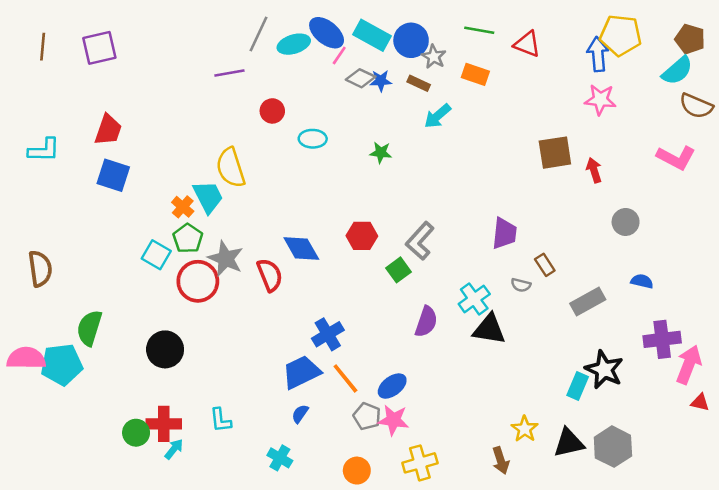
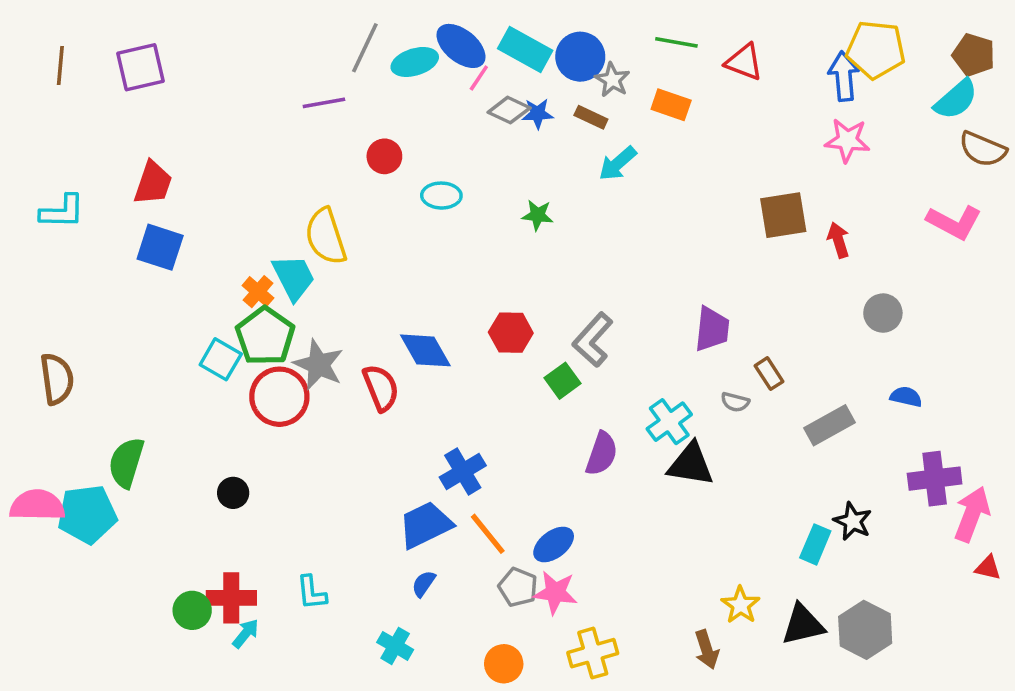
green pentagon: (188, 238) -> (265, 336), size x1.4
black circle: (165, 349) -> (233, 493), size x0.6
black star: (604, 370) -> (853, 521), size x0.7

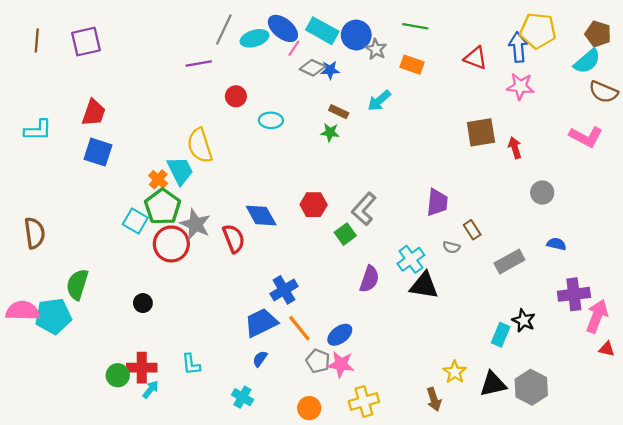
red triangle: (744, 62) -> (475, 58), moved
brown rectangle: (591, 117) -> (339, 112), moved

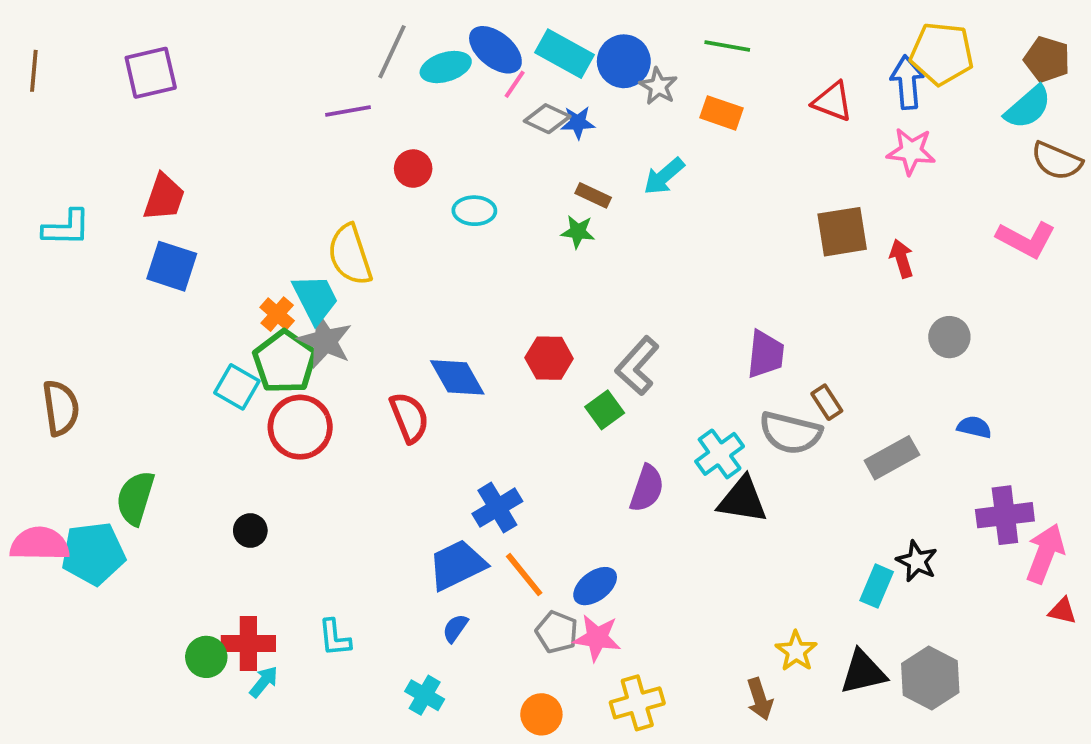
brown line: (37, 40) -> (34, 71), moved
gray star: (195, 224) -> (325, 341), moved
gray semicircle: (451, 247) -> (790, 433), size x2.0

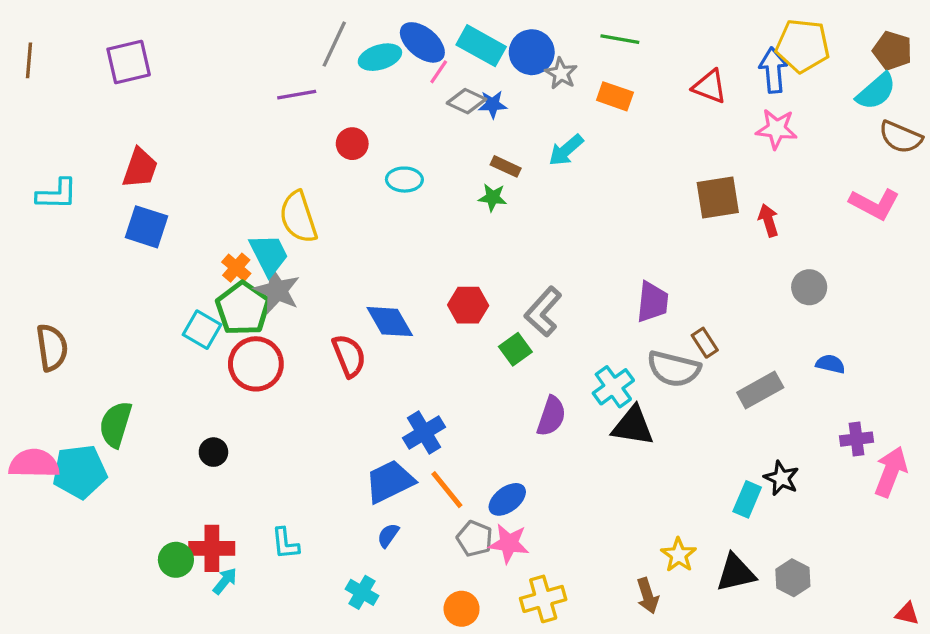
purple cross: (1005, 515) -> (857, 439), size x0.7
red triangle: (1062, 611) -> (907, 614), moved
gray hexagon: (930, 678) -> (793, 578), size x0.7

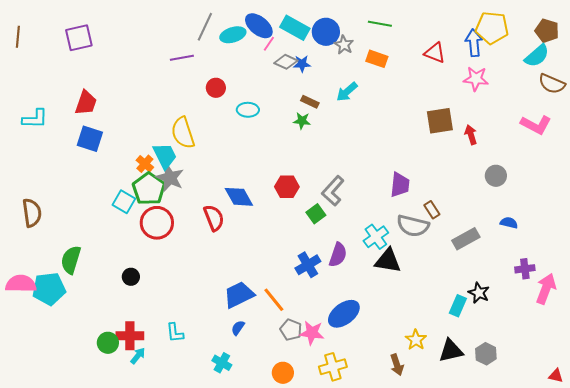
blue cross: (424, 432) -> (308, 265), moved
blue ellipse: (507, 499) -> (344, 314), moved, size x1.4

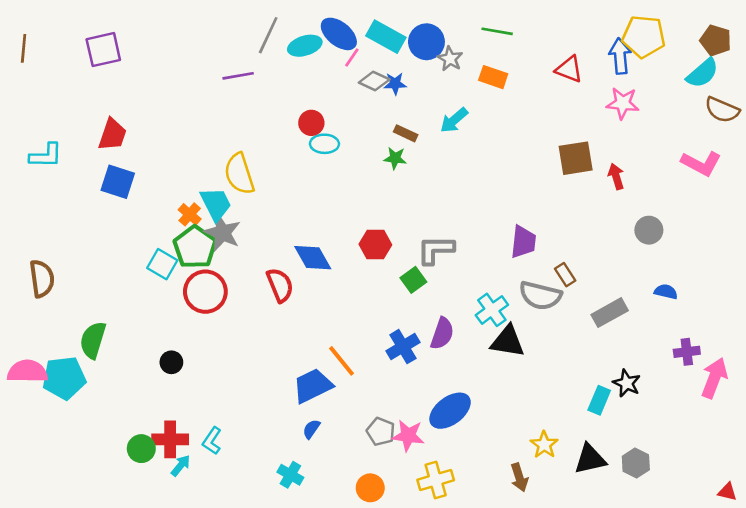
red circle: (216, 88) -> (311, 123), moved
gray L-shape: (333, 191) -> (436, 250), turned 48
orange line: (274, 300) -> (341, 361), moved
cyan L-shape: (175, 333) -> (212, 441), moved, turned 40

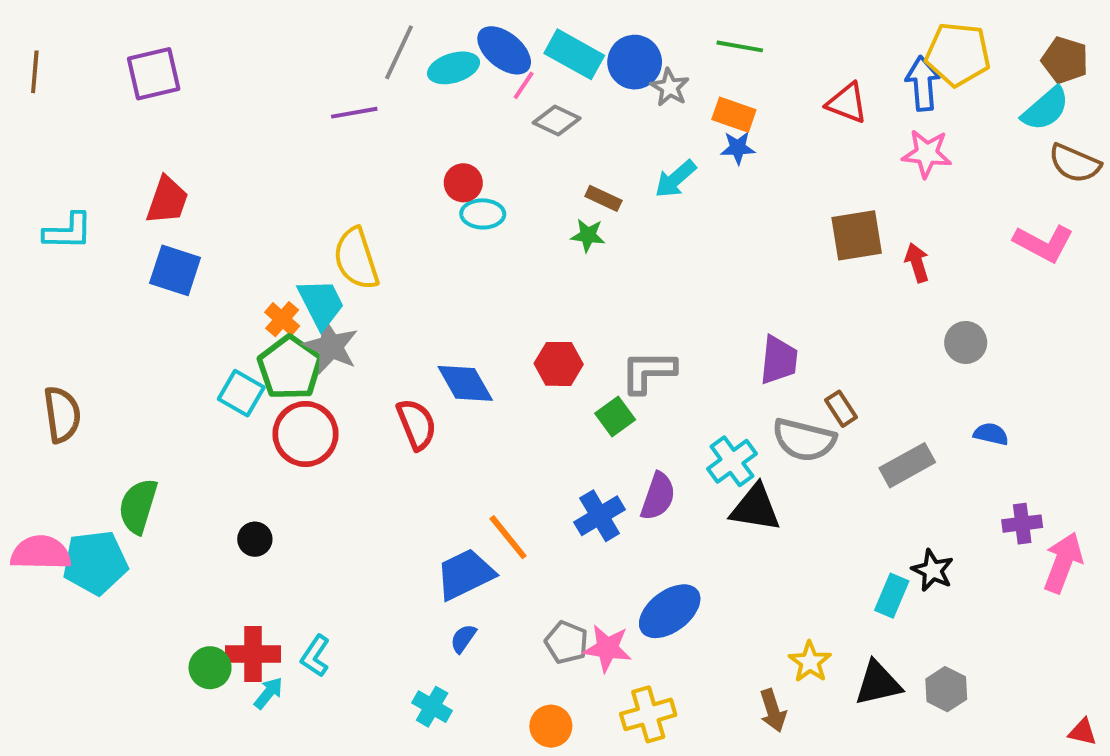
blue star: (395, 84) -> (738, 148), moved

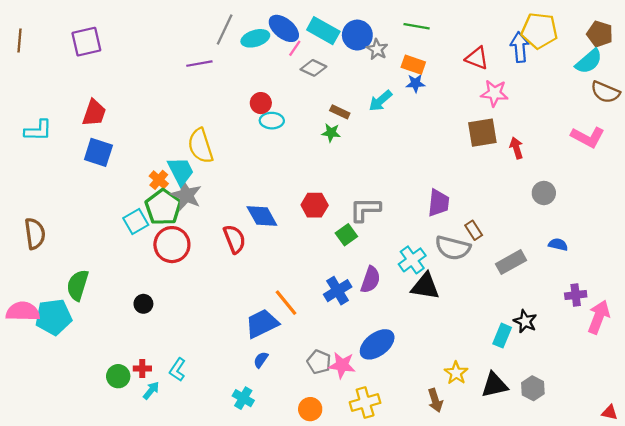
pink star: (927, 154) -> (494, 93), moved
cyan square: (241, 393) -> (136, 222), turned 30
red cross: (253, 654) -> (142, 369), size x0.6

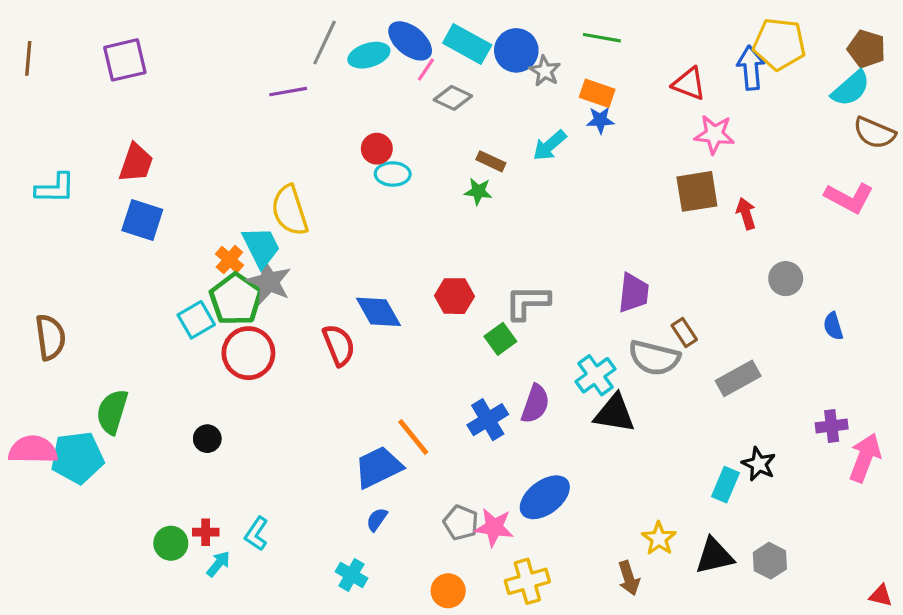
blue semicircle: (558, 245) -> (833, 326), moved, turned -120

